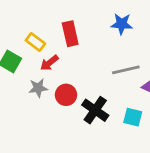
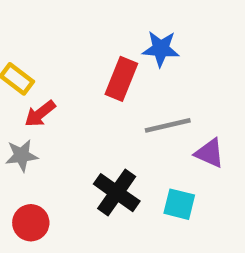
red rectangle: (70, 34) -> (121, 79), moved, turned 35
red circle: (66, 95) -> (31, 223), moved

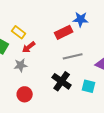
red rectangle: (121, 79) -> (64, 32), turned 42
gray line: (168, 125) -> (73, 56), moved

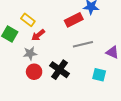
black cross: (62, 81) -> (60, 70), moved
red circle: (25, 94) -> (34, 72), moved

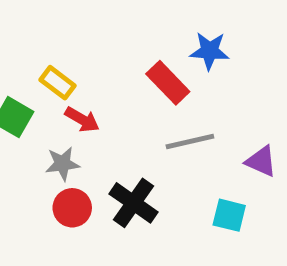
red rectangle: (74, 20) -> (168, 83), turned 72
red arrow: (38, 35) -> (82, 120), turned -112

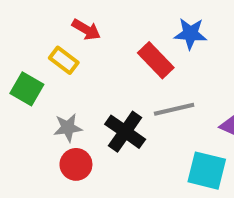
red arrow: (82, 120) -> (86, 30), moved
black cross: (134, 203) -> (125, 132), moved
cyan square: (229, 215) -> (207, 171), size x1.4

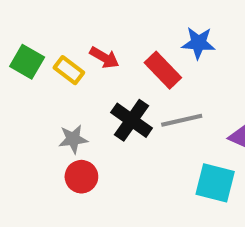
red arrow: (86, 30) -> (104, 58), moved
green square: (27, 89) -> (27, 62), moved
black cross: (125, 132) -> (132, 120), moved

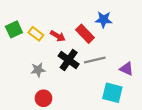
red arrow: (104, 58) -> (58, 36), moved
green square: (27, 62) -> (14, 29), turned 35
red circle: (81, 177) -> (43, 98), moved

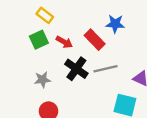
green square: (14, 29) -> (39, 40), moved
yellow rectangle: (36, 34) -> (45, 15), moved

